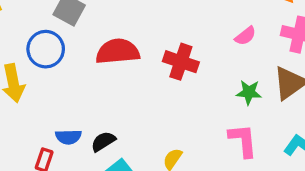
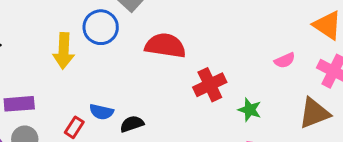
red cross: (181, 62) -> (210, 85), moved, turned 32
green star: (249, 92) -> (250, 110), moved

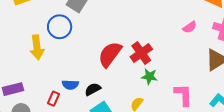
red semicircle: (165, 46) -> (110, 54), moved, turned -52
green star: (250, 110) -> (149, 77), moved

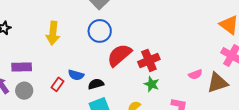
blue circle: (60, 27) -> (100, 31), moved
pink semicircle: (190, 27) -> (195, 74), moved

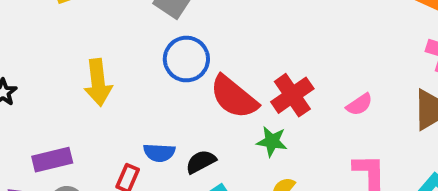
red semicircle: (119, 55) -> (234, 97), turned -88
pink semicircle: (195, 74) -> (359, 105), moved
green star: (152, 84) -> (272, 141), moved

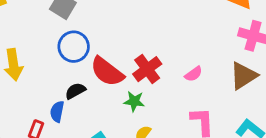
blue semicircle: (159, 153) -> (57, 112), turned 100
black semicircle: (201, 162) -> (75, 91), moved

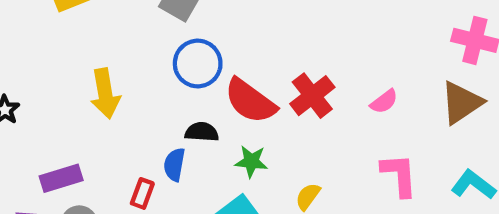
black semicircle: (75, 91) -> (202, 132), turned 35
green star: (134, 101) -> (251, 161), moved

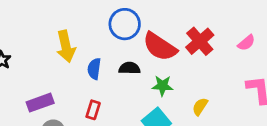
blue semicircle: (174, 165) -> (94, 69), moved

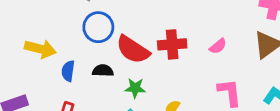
red cross: (200, 41) -> (172, 44), turned 36
yellow arrow: (66, 46) -> (40, 49), turned -64

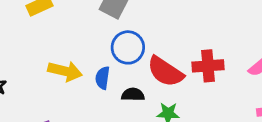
blue semicircle: (68, 71) -> (103, 78), moved

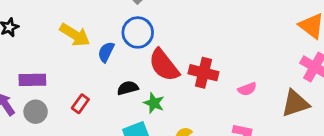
black semicircle: (133, 95) -> (128, 88), moved, turned -35

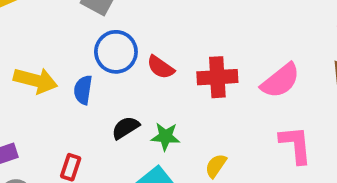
red semicircle: (164, 65) -> (161, 67), moved, size x0.6
pink semicircle: (247, 89) -> (280, 81), size x1.6

